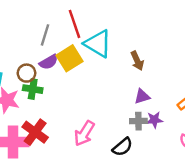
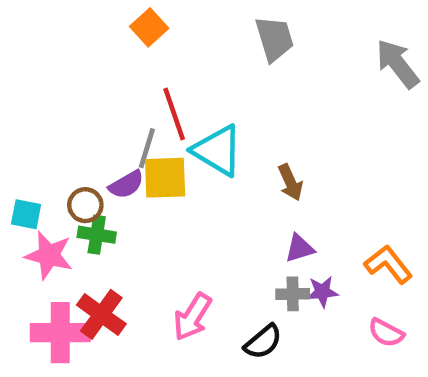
gray line: (45, 35) -> (147, 148), moved
yellow square: (70, 58) -> (165, 178), turned 30

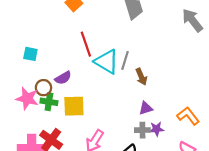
gray line: (147, 148) -> (125, 60), moved
yellow square: (165, 178) -> (74, 106), moved
cyan square: (26, 214) -> (30, 54), moved
pink star: (49, 255) -> (27, 99), moved

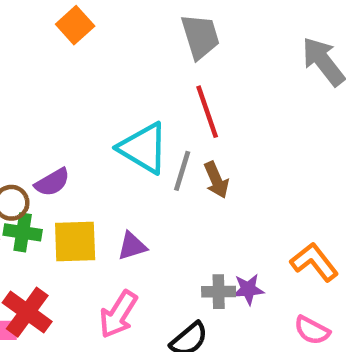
red line: (86, 44) -> (207, 112), moved
gray line: (125, 60) -> (182, 171), moved
purple triangle: (146, 108) -> (132, 246), moved

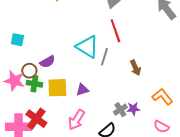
brown arrow: (216, 180) -> (135, 68), moved
gray cross: (219, 292) -> (120, 110), turned -32

